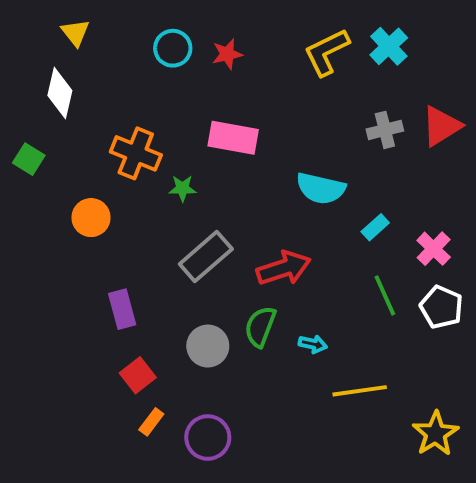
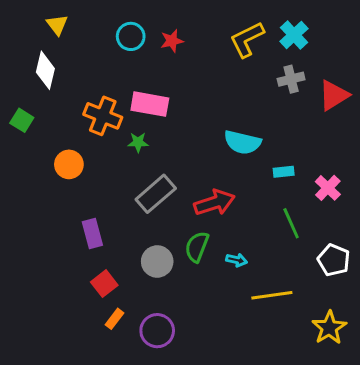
gray cross: (385, 130) -> (291, 79), moved
pink rectangle: (233, 138) -> (150, 104), moved
cyan rectangle: (375, 227) -> (284, 172), turned 36
white pentagon: (441, 307) -> (334, 260), moved

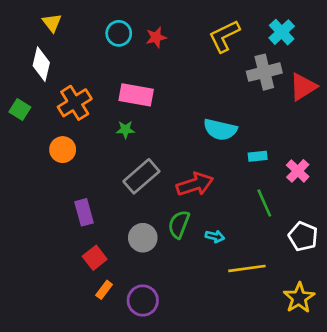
cyan cross: (294, 35) -> (282, 32), moved
gray cross: (291, 79) -> (264, 72), size x1.4
orange cross: (103, 116) -> (75, 103), moved, turned 36

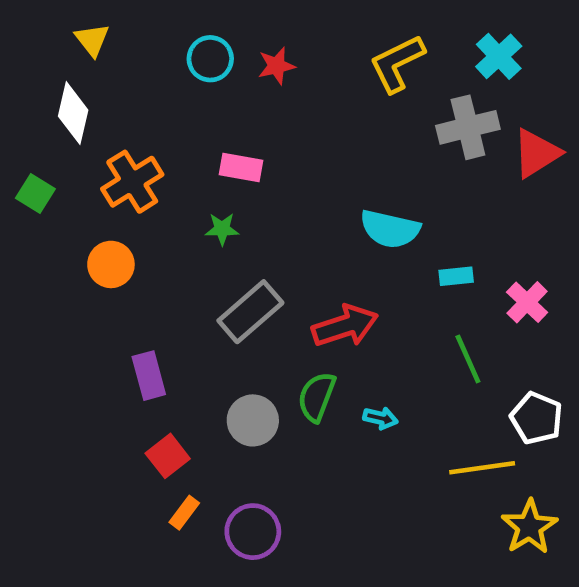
pink rectangle: (136, 95) -> (241, 167), size x0.7
yellow line: (247, 268) -> (482, 468), moved

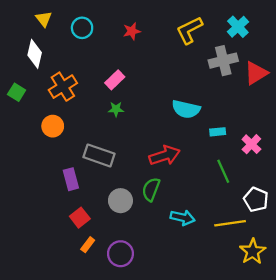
cyan circle: (210, 59) -> (82, 28), moved
pink rectangle: (241, 167) -> (115, 80), turned -54
green star: (222, 229) -> (116, 109), moved
gray rectangle: (250, 312) -> (99, 155), moved, turned 60
cyan arrow: (380, 418) -> (183, 218), moved, size x1.5

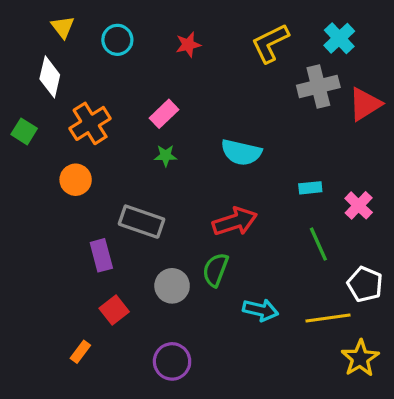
cyan semicircle: (186, 109) -> (241, 152), moved
orange rectangle: (88, 245) -> (80, 352), moved

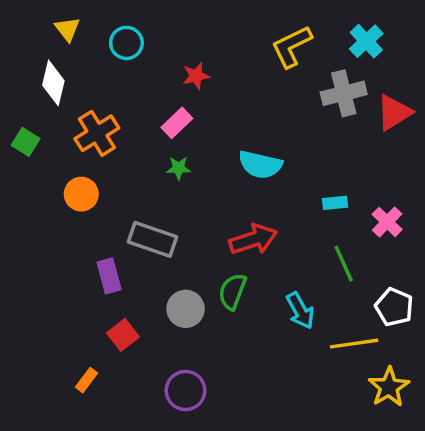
red star: (188, 45) -> (196, 76), moved
cyan arrow: (260, 310) -> (300, 311), moved, turned 48

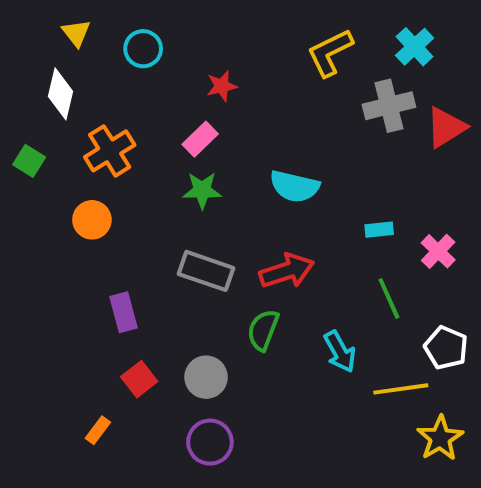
green star: (179, 168) -> (202, 190), size x1.4
gray rectangle: (153, 239) -> (206, 271), moved
gray circle: (186, 309) -> (206, 377), moved

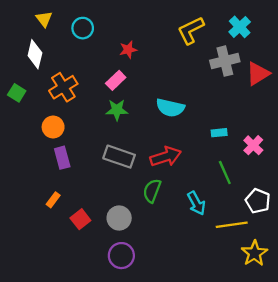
purple rectangle: (123, 312) -> (62, 158), moved
orange rectangle: (98, 430) -> (53, 200), moved

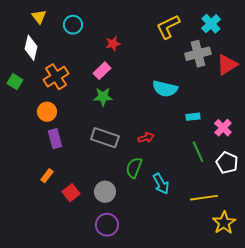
cyan semicircle: (170, 108) -> (165, 89), moved
red arrow: (166, 157) -> (146, 138), size x0.6
white pentagon: (258, 201) -> (227, 163), moved
cyan arrow: (196, 203) -> (161, 184), moved

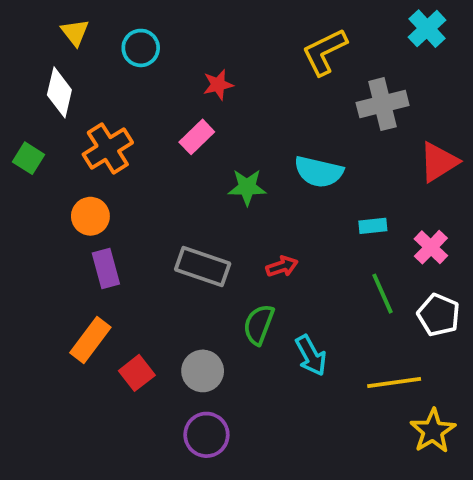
cyan cross: (211, 24) -> (427, 29), moved
red triangle: (227, 65) -> (439, 162), moved
green star: (103, 97) -> (247, 187), moved
orange rectangle: (47, 176) -> (90, 340), size x1.6

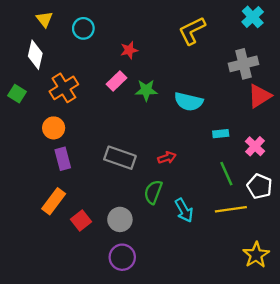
gray cross: (383, 104) -> (244, 64), moved
green star: (247, 187) -> (146, 90), moved
yellow line: (394, 383) -> (231, 209), moved

